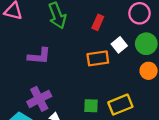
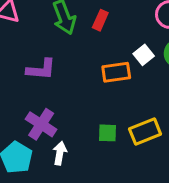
red rectangle: (98, 22) -> (100, 20), moved
purple cross: (39, 99) -> (41, 124), turned -30

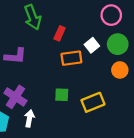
red rectangle: (100, 20) -> (60, 33), moved
green square: (108, 133) -> (62, 95), moved

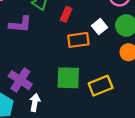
purple L-shape: (15, 56) -> (20, 24), moved
green square: (62, 95) -> (68, 78), size x1.6

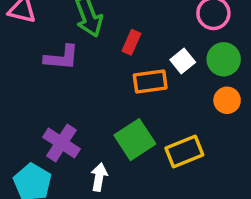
green square: (68, 78) -> (135, 140), turned -35
white arrow: (35, 102) -> (99, 177), moved

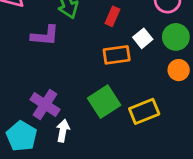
red rectangle: (131, 42) -> (112, 16), moved
white arrow: (99, 177) -> (63, 131), moved

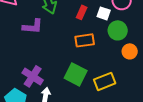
green circle: (176, 37) -> (118, 30), moved
white square: (143, 38) -> (104, 13), moved, turned -32
green square: (104, 102) -> (76, 74), turned -30

